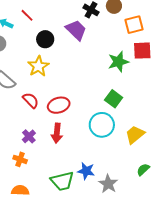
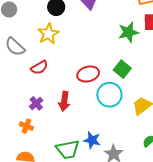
red semicircle: (31, 100) -> (39, 67), turned 102
red ellipse: (59, 105) -> (88, 74), moved

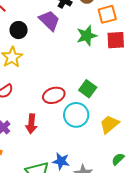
green star: (128, 32) -> (87, 36), moved

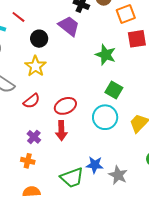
green star: (87, 36) -> (106, 55), moved, turned -30
red ellipse: (54, 95) -> (65, 106), moved

